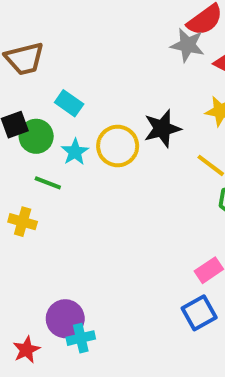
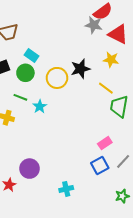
green circle: (36, 136) -> (25, 73), moved
cyan star: (75, 152) -> (40, 106), moved
cyan cross: (81, 338) -> (66, 189), moved

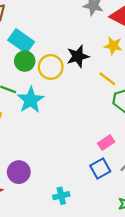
cyan rectangle: (32, 56) -> (21, 41), size x1.5
green circle: (25, 73) -> (25, 61), moved
cyan star: (40, 106) -> (31, 100), size x1.6

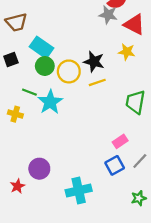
black star: (78, 56) -> (94, 62), turned 30
yellow line: (107, 79) -> (97, 82), moved, turned -56
cyan cross: (61, 196) -> (79, 191), size x1.6

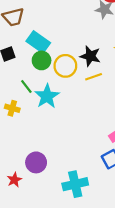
green line: (29, 92) -> (26, 86), turned 32

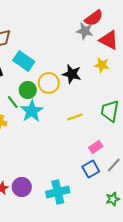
green circle: (42, 60) -> (28, 90), moved
yellow line: (94, 77) -> (75, 117), moved
purple circle: (36, 162) -> (22, 187), moved

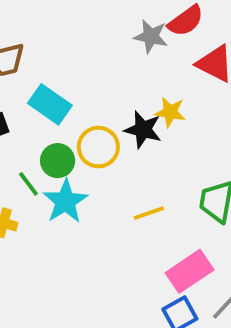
gray star: (85, 31) -> (151, 36), moved
yellow star: (102, 65) -> (170, 112), moved
pink rectangle: (96, 147) -> (190, 271), size x1.6

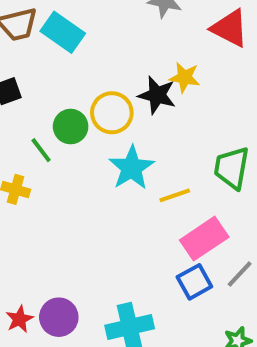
cyan rectangle: (50, 104) -> (63, 32), moved
cyan star: (65, 201) -> (132, 168), moved
yellow line: (149, 213) -> (175, 195), moved

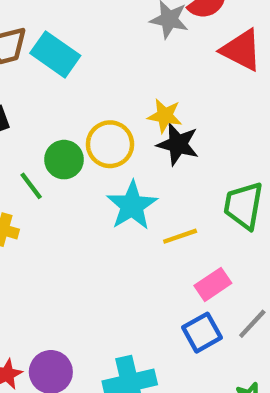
yellow star: (185, 77) -> (165, 116), moved
black star: (157, 95) -> (178, 144), moved
pink rectangle: (204, 239) -> (213, 284), size x0.7

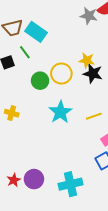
green line: (31, 186) -> (25, 52), moved
cyan star: (132, 206) -> (60, 112), moved

